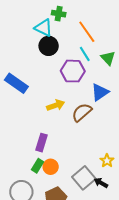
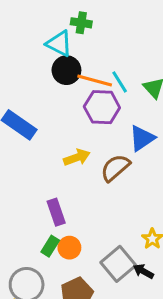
orange line: (87, 32) -> (95, 80), moved, turned -40
purple rectangle: (42, 143) -> (56, 212), turned -36

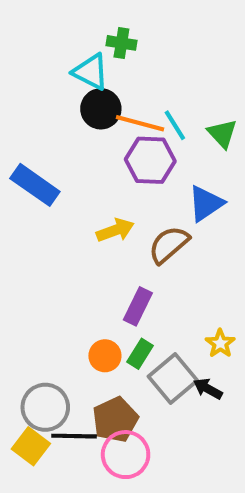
purple rectangle: (56, 212) -> (138, 306), moved, turned 45
green rectangle: (50, 246) -> (140, 354), moved

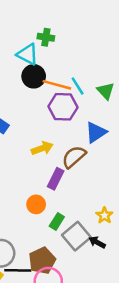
purple rectangle: (138, 306) -> (56, 179), moved
orange circle: (105, 356) -> (36, 204), moved

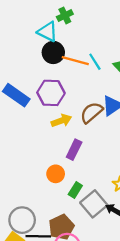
green cross: (46, 37) -> (65, 15), turned -35
purple hexagon: (63, 107) -> (51, 93), moved
brown semicircle: (74, 157) -> (91, 113), moved

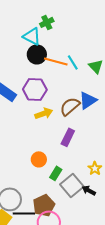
purple rectangle: (74, 150) -> (68, 137), moved

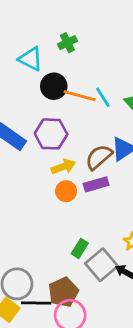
cyan triangle: (32, 36) -> (31, 59), moved
purple rectangle: (68, 137) -> (96, 184), moved, turned 48
orange circle: (39, 159) -> (66, 191), moved

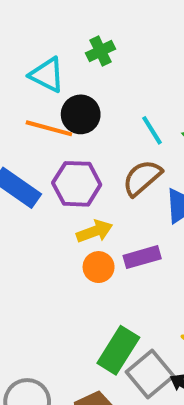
orange line: (80, 96) -> (49, 128), moved
brown semicircle: (99, 157) -> (142, 178), moved
green rectangle: (80, 248) -> (118, 350), size x1.6

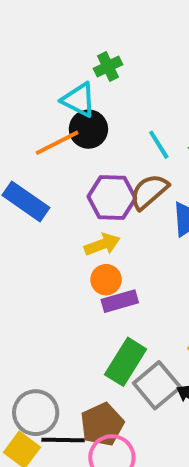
cyan triangle: (47, 75) -> (79, 100), moved
orange line: (49, 128) -> (57, 143), turned -42
purple hexagon: (77, 184) -> (112, 198), moved
purple rectangle: (142, 257) -> (120, 301), moved

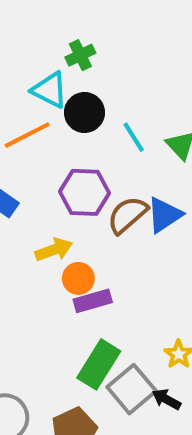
black circle: (88, 129) -> (84, 112), moved
brown semicircle: (149, 192) -> (128, 215), moved
yellow arrow: (102, 244) -> (54, 250), moved

